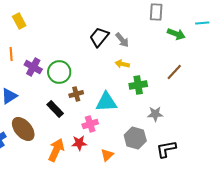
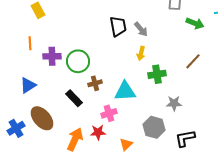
black trapezoid: (99, 37) -> (118, 26), turned 130
yellow arrow: (122, 64) -> (141, 53), turned -88
purple cross: (33, 67) -> (52, 56), turned -30

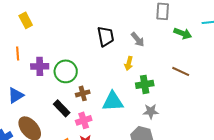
gray arrow: (141, 29) -> (138, 39), moved
brown line: (193, 61) -> (181, 71), turned 72
gray star: (174, 103) -> (151, 111), moved
pink cross: (109, 113) -> (84, 120), moved

